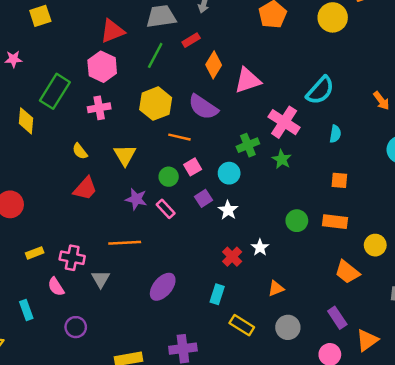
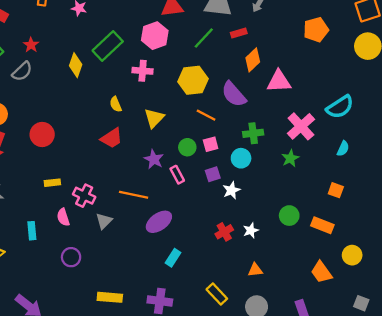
green cross: (248, 145) -> (253, 133), moved
purple ellipse: (163, 287) -> (159, 222), moved
cyan rectangle: (217, 294) -> (173, 258), moved

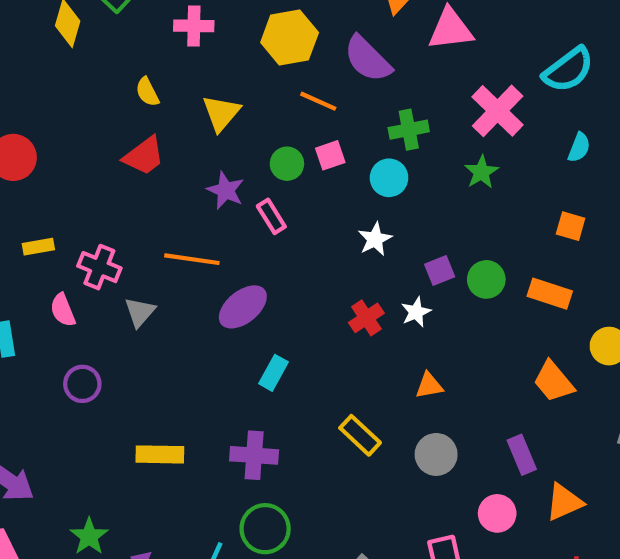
purple square: (213, 174) -> (440, 270), moved

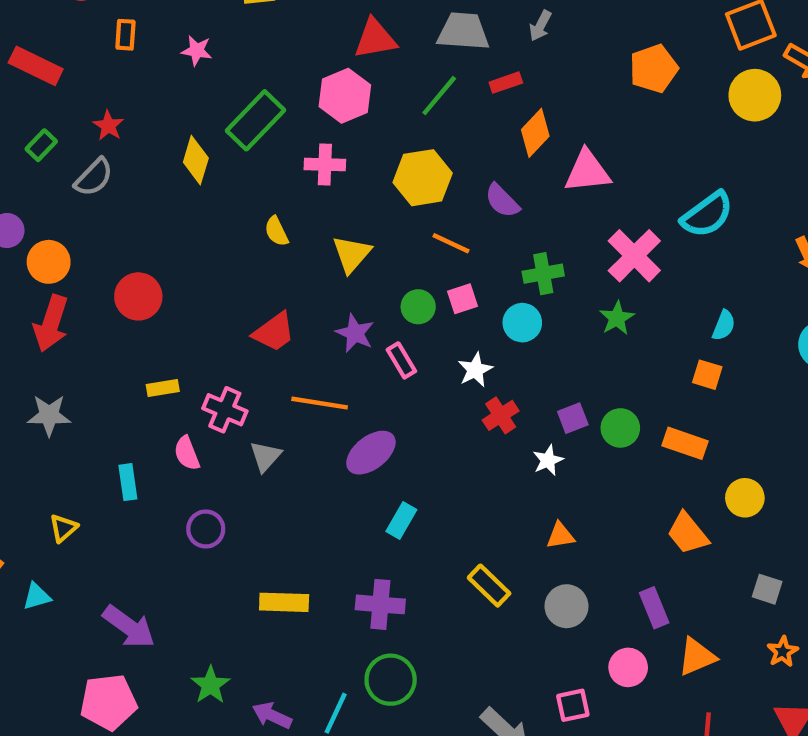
purple semicircle: (368, 59) -> (502, 201), size x0.7
cyan semicircle: (579, 147) -> (724, 325), moved
red trapezoid: (144, 156) -> (274, 332), moved
white star: (375, 239) -> (475, 370), moved
red cross: (366, 318) -> (501, 415), moved

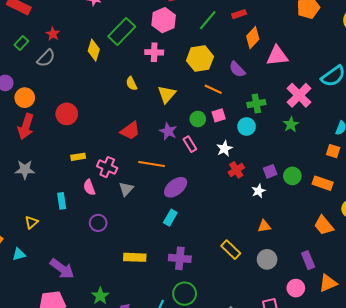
cyan rectangle: (401, 520) -> (170, 218), moved

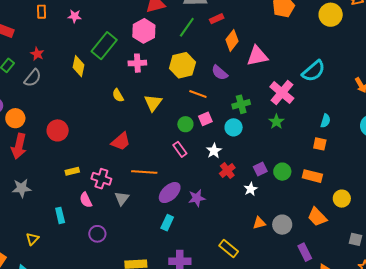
purple star: (168, 131) -> (197, 198), moved, turned -30
gray circle: (267, 259) -> (282, 225), moved

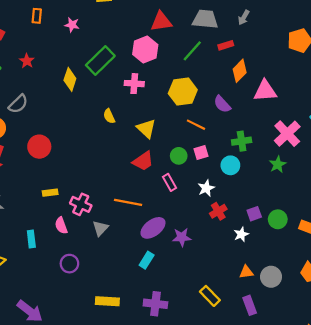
gray semicircle: (33, 78) -> (18, 104), moved
yellow triangle: (153, 103) -> (146, 129), turned -30
red trapezoid: (121, 141) -> (143, 161), moved
purple rectangle: (305, 252) -> (250, 305), moved

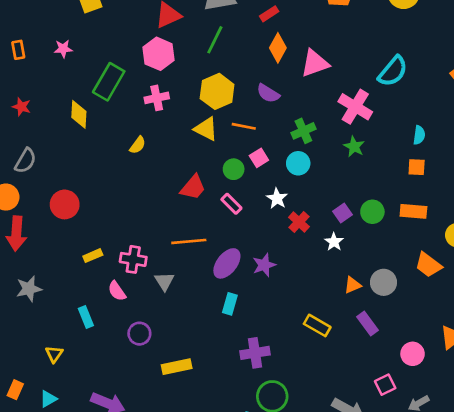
red rectangle: (226, 45) -> (269, 14), moved
yellow semicircle: (109, 116) -> (138, 145), turned -104
yellow triangle: (146, 129) -> (206, 129), moved
yellow rectangle: (107, 301) -> (177, 367), moved

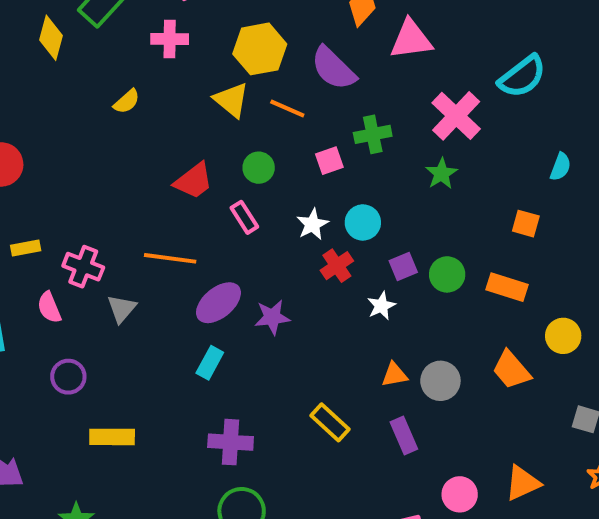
purple semicircle: (268, 93) -> (333, 68), size x1.4
cyan semicircle: (419, 135) -> (560, 167), moved
pink square: (259, 158) -> (329, 161), moved
cyan circle: (298, 163) -> (363, 222), moved

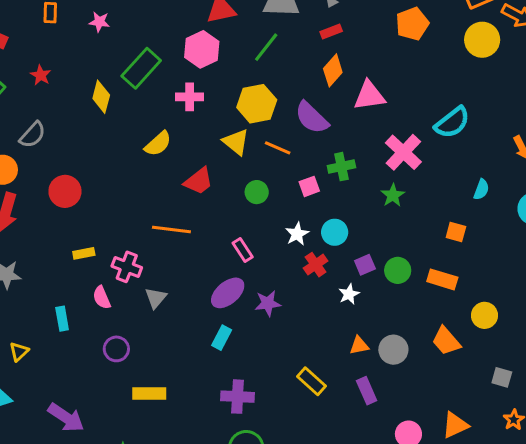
yellow semicircle: (127, 101) -> (158, 144), size x1.4
red trapezoid: (194, 181) -> (199, 181), moved
pink rectangle: (244, 217) -> (243, 250), moved
orange line: (170, 258) -> (171, 230), moved

